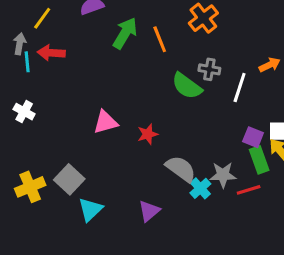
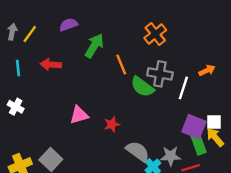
orange line: (160, 39) -> (121, 65), moved
gray arrow: (20, 44) -> (12, 32), moved
red arrow: (51, 53) -> (51, 65), moved
gray cross: (209, 69) -> (160, 74), size x1.5
purple square: (253, 137) -> (194, 127), size x1.5

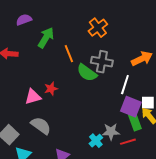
orange arrow: (207, 70) -> (142, 59), size x1.5
white line: (183, 88) -> (125, 85), moved
red star: (112, 124) -> (51, 89), moved
gray semicircle: (138, 151) -> (41, 126), moved

